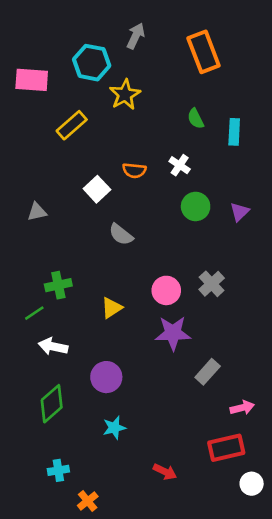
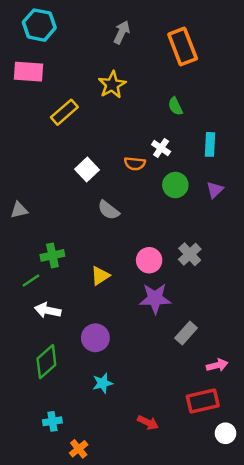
cyan hexagon: (92, 63) -> (39, 25), moved
cyan rectangle: (234, 132) -> (210, 144), moved
orange semicircle: (134, 170) -> (135, 164), moved
gray triangle: (37, 212) -> (19, 210), moved

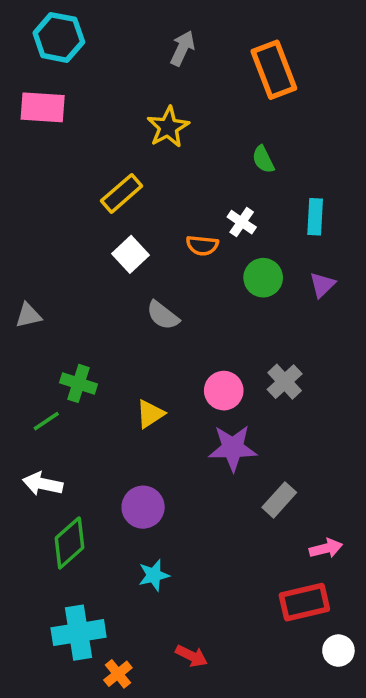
yellow rectangle: (64, 112) -> (122, 193), moved
green cross: (52, 255) -> (79, 383), turned 30
white arrow: (48, 310) -> (43, 484), moved
cyan cross: (52, 421) -> (79, 633), size x1.8
red arrow: (148, 423) -> (191, 656), moved

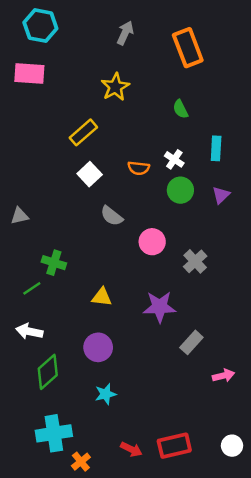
white cross: (242, 222) -> (174, 159), moved
pink circle: (224, 391) -> (152, 242), moved
yellow triangle: (150, 414) -> (102, 297), moved, turned 40
red rectangle: (304, 602) -> (174, 446), moved

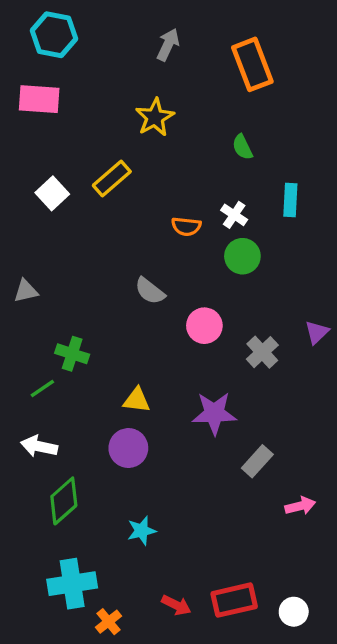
white square: (90, 174) -> (52, 193), moved
purple triangle: (221, 195) -> (317, 332), moved
purple circle: (98, 347) -> (128, 448), moved
white circle: (232, 446) -> (294, 612), moved

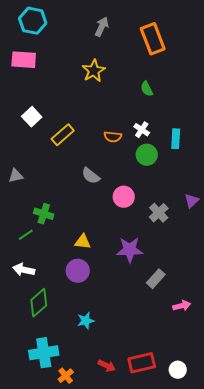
yellow rectangle: (112, 179) -> (63, 135), moved
cyan rectangle: (290, 200) -> (176, 139), moved

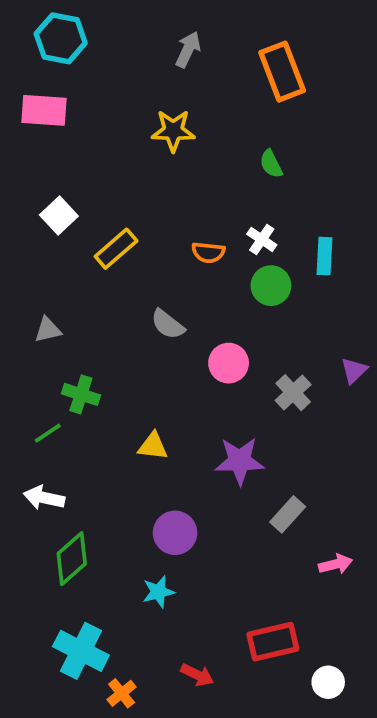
yellow star: (94, 71) -> (173, 131), turned 30
gray triangle: (16, 176) -> (48, 330), moved
purple circle: (78, 271) -> (175, 533), moved
cyan cross: (44, 353) -> (81, 651), turned 36
red rectangle: (142, 363) -> (273, 642), moved

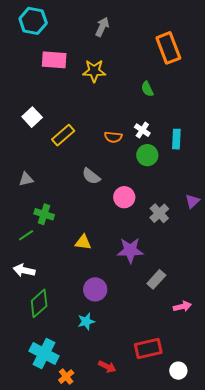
orange rectangle: (282, 72) -> (168, 48), moved
pink rectangle: (44, 110) -> (54, 60), moved

